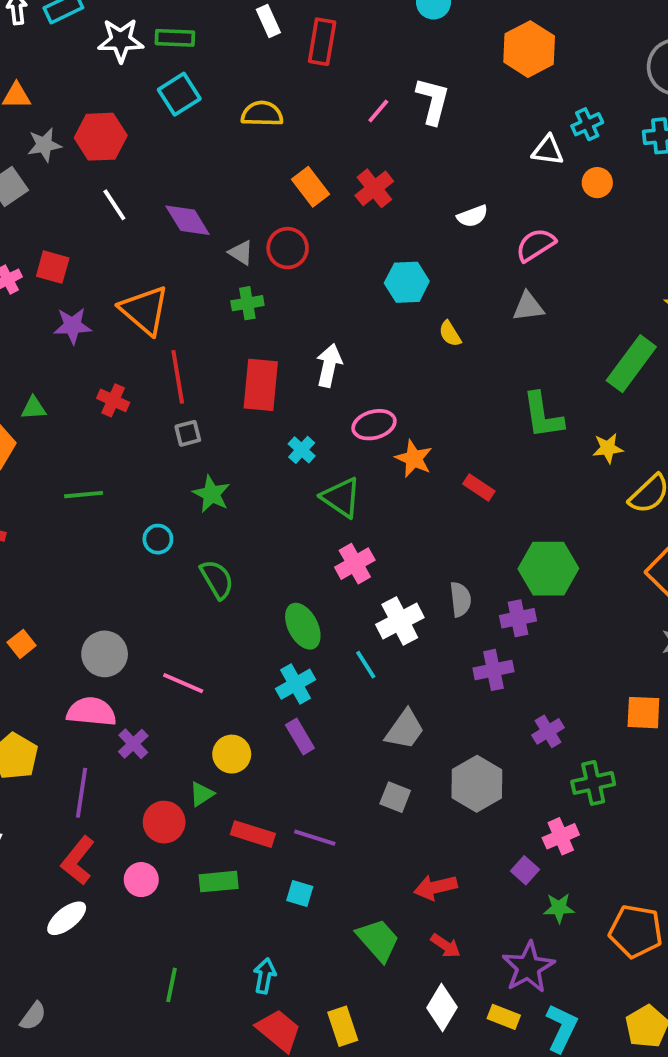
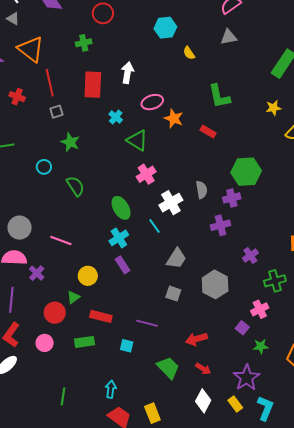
gray triangle: (241, 253) -> (13, 19), moved
green L-shape: (543, 416) -> (219, 96), moved
purple line: (315, 838) -> (147, 323), moved
yellow rectangle: (504, 1017) -> (235, 404), turned 35

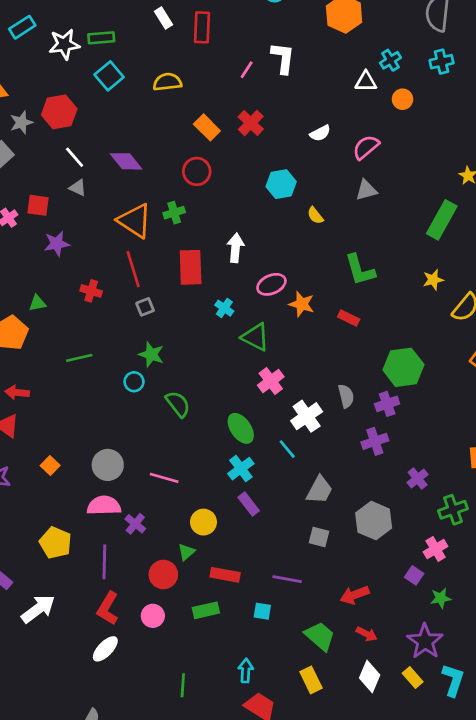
orange triangle: (31, 49) -> (135, 221), moved
green star: (70, 142) -> (151, 354), moved
yellow rectangle: (152, 413) -> (311, 680), moved

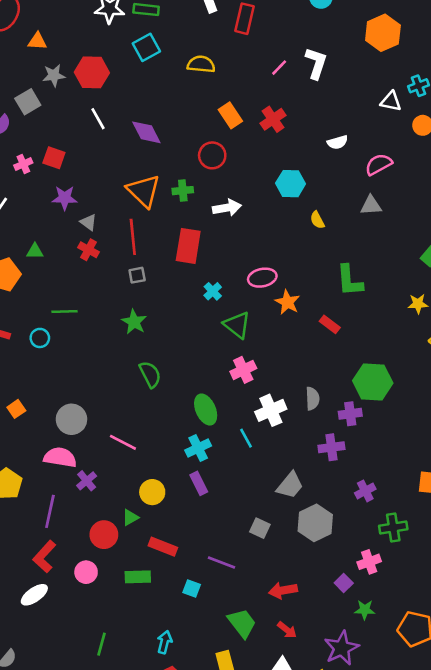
gray triangle: (78, 188) -> (88, 222), moved
white arrow: (236, 248) -> (227, 208), moved, turned 64
cyan circle: (134, 382) -> (40, 338), moved
gray trapezoid: (320, 490) -> (290, 485), moved

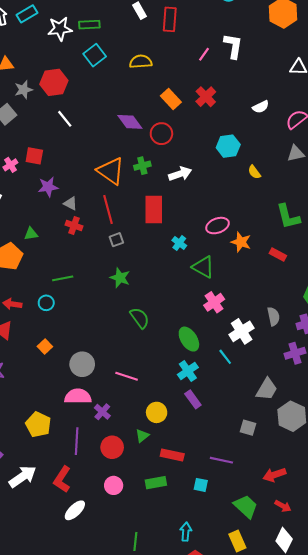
purple diamond: (146, 132) -> (130, 122), moved
orange square: (16, 409) -> (45, 347), moved
red circle: (104, 535) -> (112, 447), moved
red L-shape: (44, 557) -> (62, 479), moved

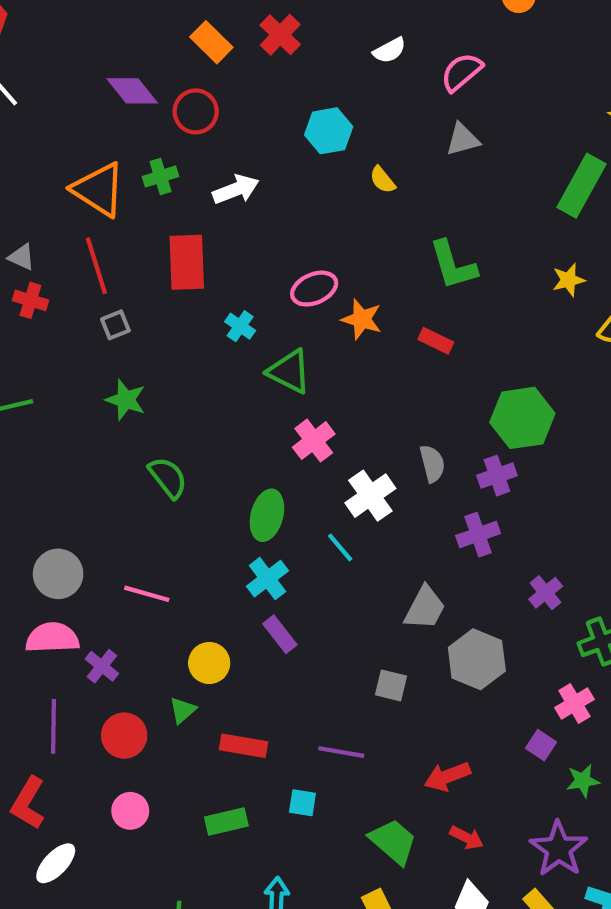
green ellipse: (189, 339) -> (267, 515), turned 50
green rectangle: (156, 483) -> (226, 822), moved

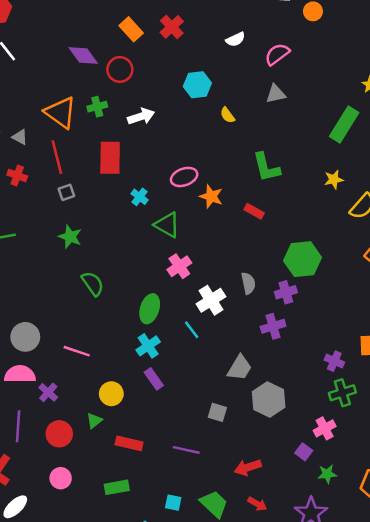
gray triangle: (22, 257) -> (20, 137), moved
purple cross: (546, 593) -> (334, 361), moved, turned -30
cyan square: (302, 803) -> (173, 503), moved

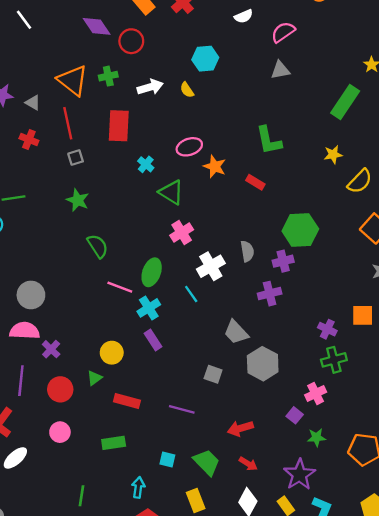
yellow semicircle: (227, 115) -> (187, 90), moved
pink line: (77, 351) -> (120, 287), moved
gray trapezoid: (240, 368) -> (236, 332), turned 104

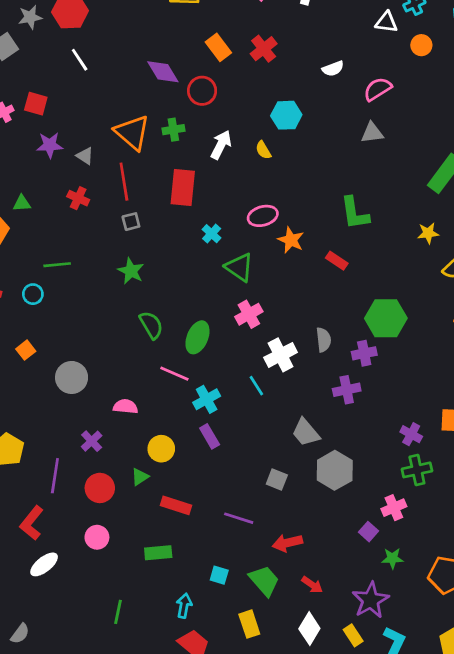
white arrow: (150, 87) -> (221, 145), turned -50
green ellipse: (152, 272) -> (197, 337), moved
pink semicircle: (25, 331) -> (126, 406), moved, size x0.7
red arrow: (240, 428) -> (287, 543), moved

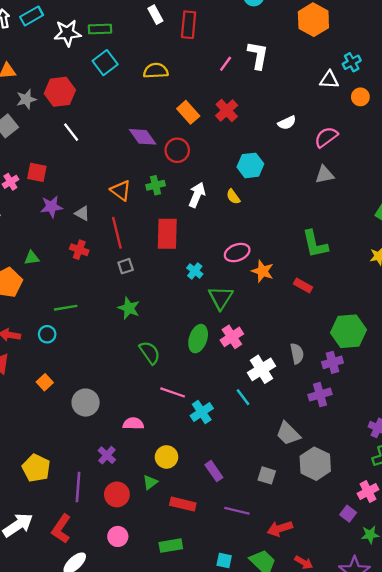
orange triangle: (132, 133) -> (121, 190), size x0.7
green triangle: (239, 267) -> (221, 298), turned 32
green ellipse: (197, 337) -> (198, 339), moved
purple rectangle: (210, 436) -> (214, 471), moved

